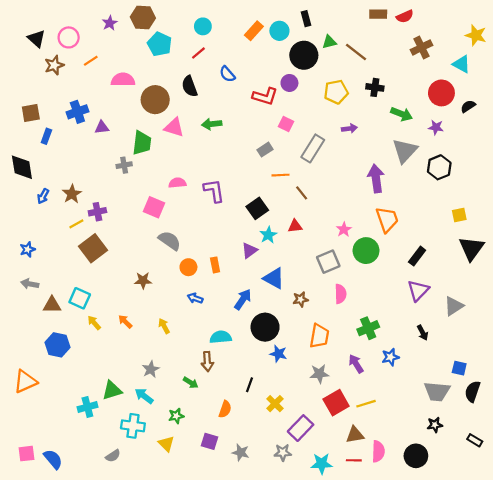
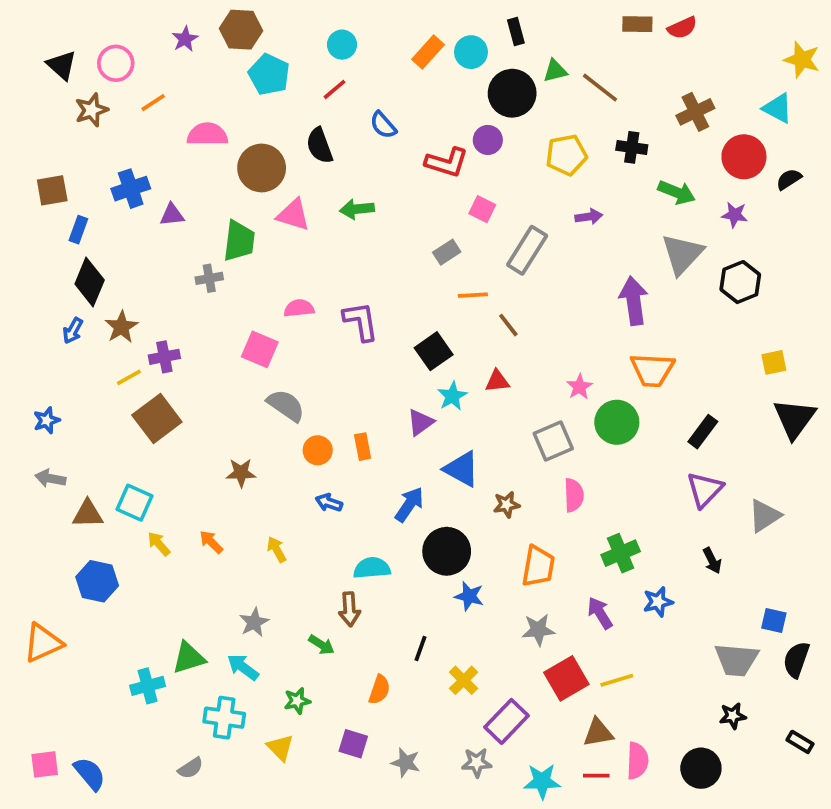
brown cross: (421, 47) -> (695, 112), moved
black diamond: (22, 167) -> (90, 282), moved, turned 32
orange trapezoid: (387, 219) -> (652, 370), turned 112

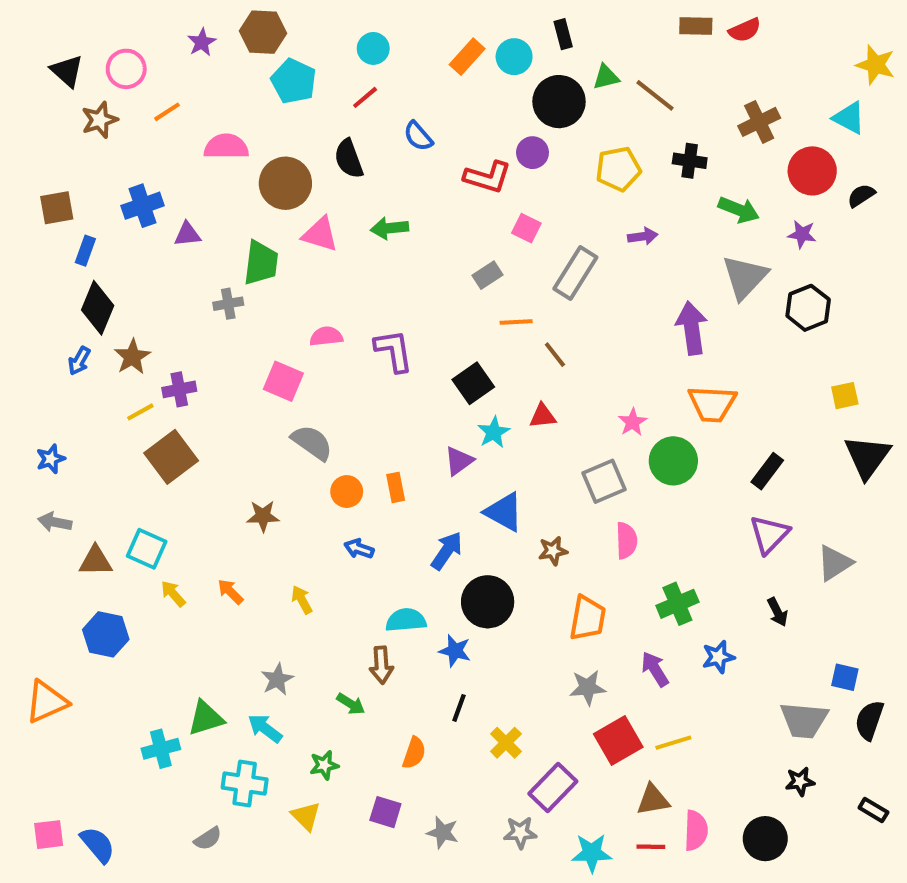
blue star: (469, 596) -> (455, 651), moved

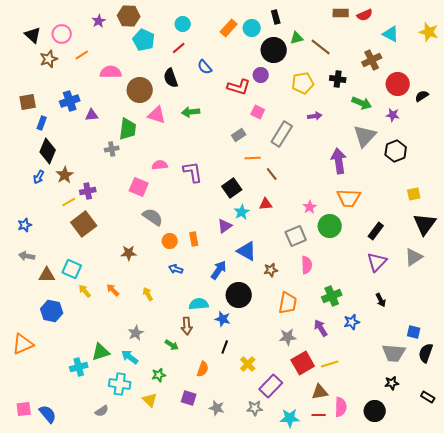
cyan triangle: (849, 118) -> (391, 34), moved
gray triangle: (835, 563) -> (414, 257), moved

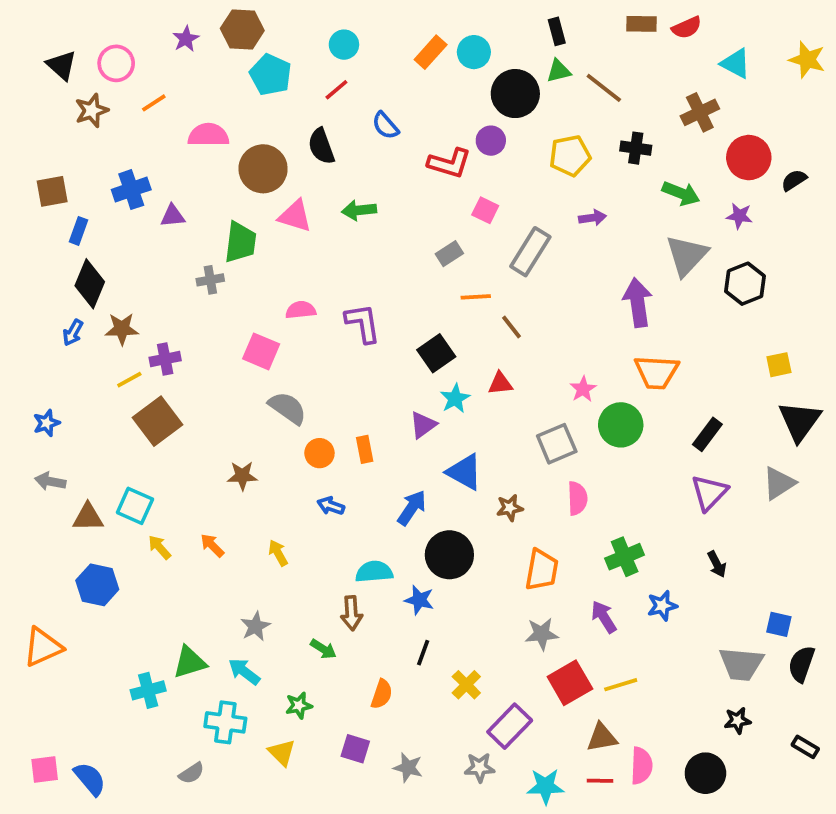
black rectangle: (276, 17) -> (557, 31), moved
brown star: (65, 175) -> (122, 329), turned 30

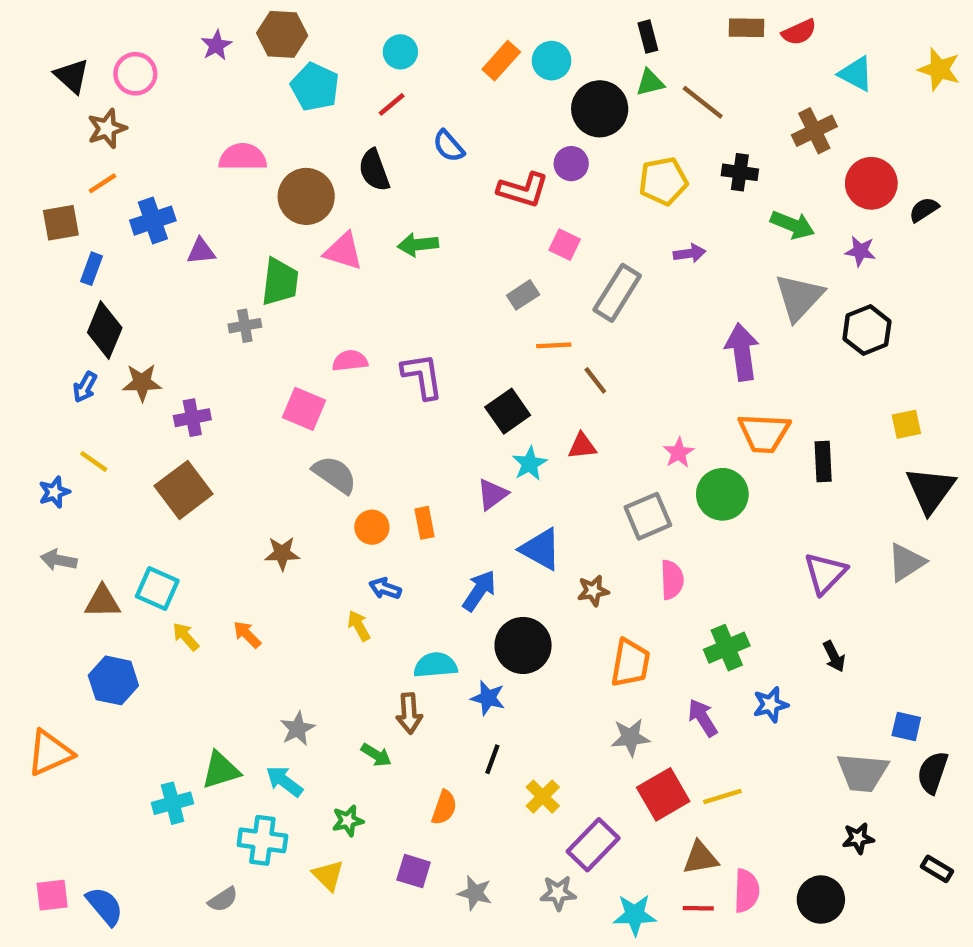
orange line: (154, 103) -> (102, 183), moved
yellow line: (129, 380) -> (94, 461), moved, turned 64
black rectangle: (707, 434) -> (823, 461), moved, turned -40
yellow arrow: (278, 553) -> (359, 626), moved

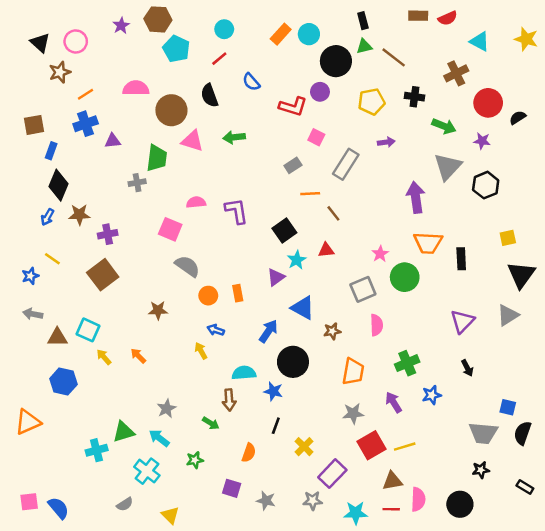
orange line: (102, 183) -> (86, 94), moved
cyan cross: (262, 840) -> (147, 471), turned 30
yellow triangle: (328, 875) -> (170, 515), moved

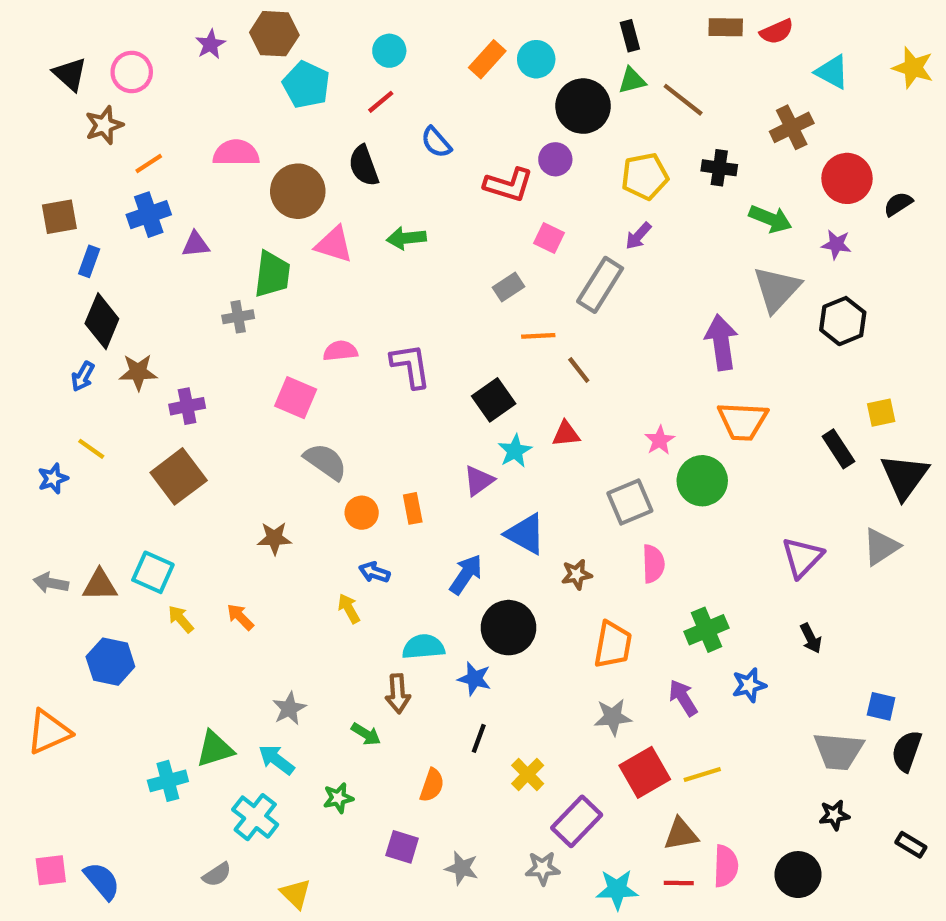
purple arrow: (386, 142) -> (638, 236), moved, turned 140
black rectangle: (461, 259) -> (838, 449), moved, turned -30
gray arrow: (33, 314) -> (51, 583), moved

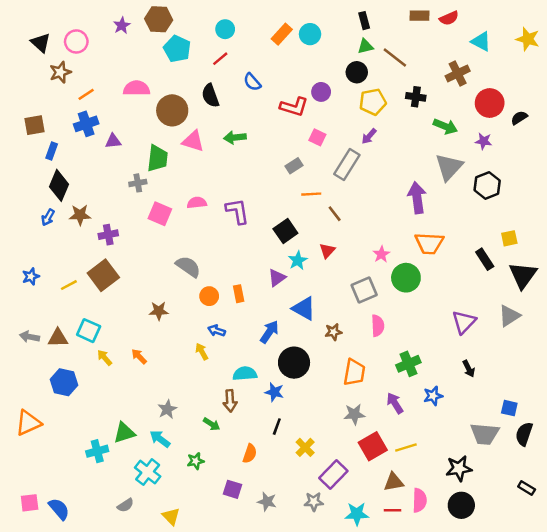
black circle: (583, 106) -> (357, 72), moved, size x0.7
pink square: (296, 398) -> (160, 214), moved
red triangle: (566, 434) -> (327, 251), turned -42
yellow line: (91, 449) -> (69, 285), moved, turned -63
black star: (834, 815) -> (459, 468), moved, size x1.5

